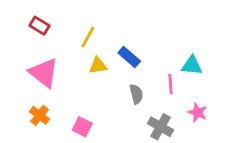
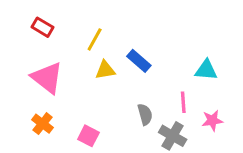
pink line: (170, 84) -> (183, 102), moved
gray semicircle: (136, 94) -> (145, 114), moved
pink star: (198, 112) -> (212, 121), turned -30

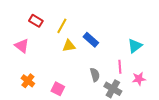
red rectangle: (43, 27) -> (36, 21), moved
cyan triangle: (206, 70) -> (135, 46), turned -42
pink triangle: (47, 78) -> (22, 46), moved, size x0.7

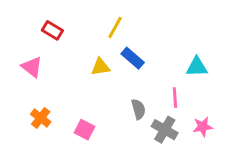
yellow line: (62, 26) -> (115, 27), moved
cyan triangle: (135, 46) -> (197, 67), turned 35
pink star: (139, 79) -> (203, 127), moved

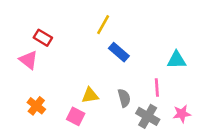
red rectangle: (52, 30) -> (43, 38), moved
yellow triangle: (100, 67) -> (90, 95), moved

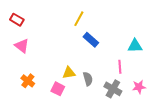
red rectangle: (43, 38) -> (17, 20), moved
gray semicircle: (124, 98) -> (88, 79), moved

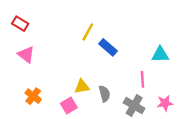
yellow line: (79, 19) -> (88, 32), moved
pink square: (58, 89) -> (69, 106), turned 32

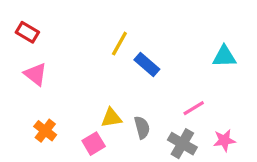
cyan triangle: (160, 55) -> (224, 56), moved
pink line: (142, 79) -> (194, 108), turned 63

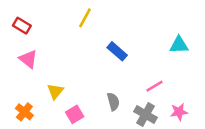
yellow line: (119, 44) -> (85, 18), moved
yellow triangle: (111, 118) -> (55, 91), moved, turned -42
orange cross: (45, 131) -> (24, 112), moved

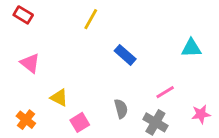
red rectangle: (22, 26) -> (23, 15), moved
yellow triangle: (55, 91) -> (59, 98), turned -42
pink star: (179, 112) -> (201, 114), moved

